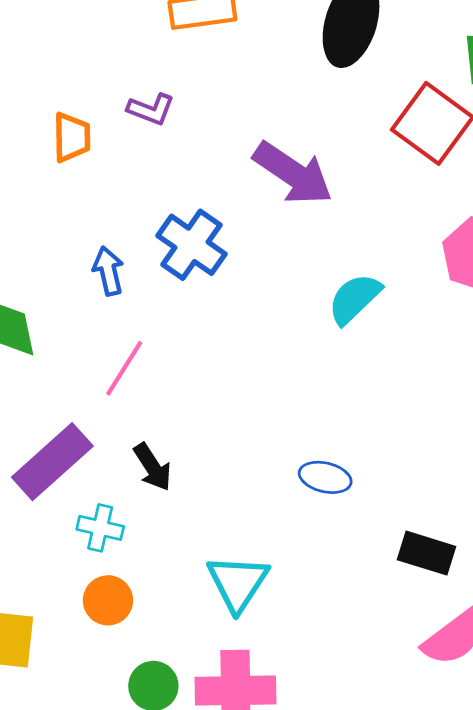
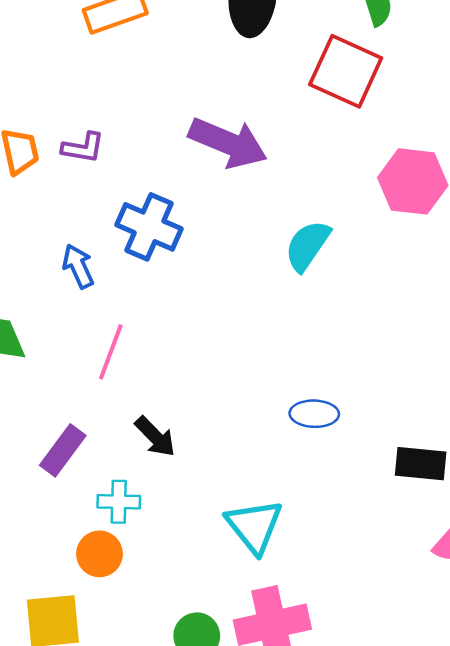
purple L-shape: (151, 109) -> (83, 148), moved
purple rectangle: (52, 462) -> (63, 450), size x0.7
orange circle: (108, 600) -> (99, 554), moved

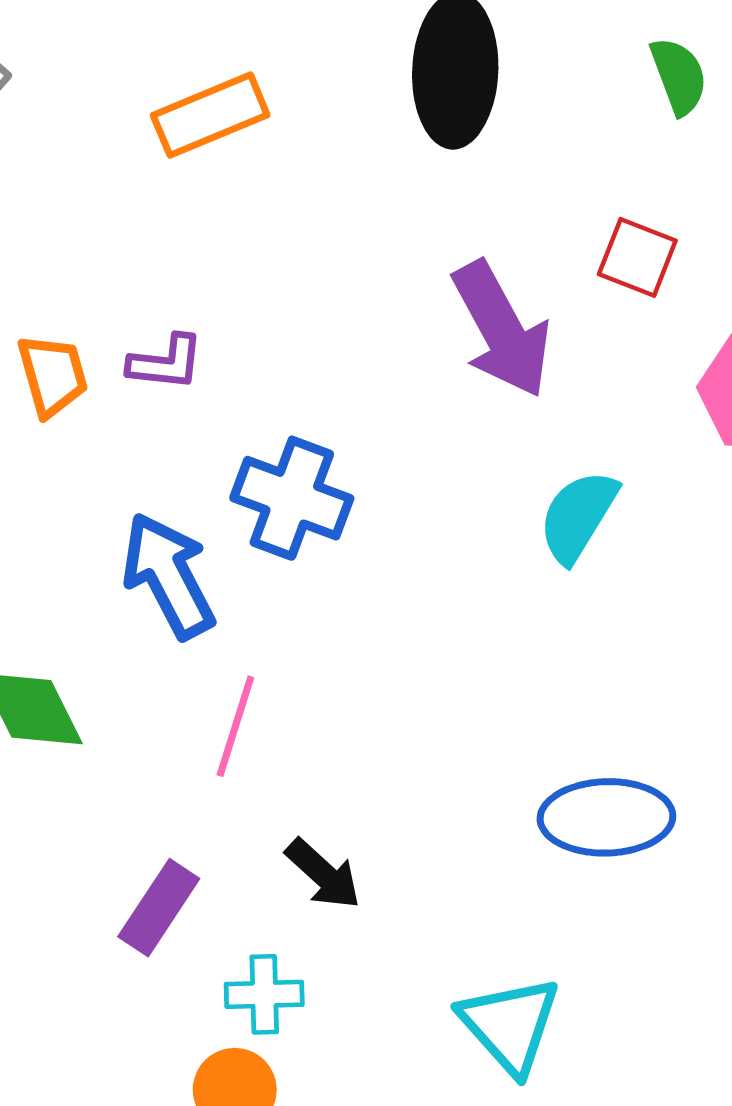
red square: (346, 71) -> (637, 257), moved, size x0.6
purple arrow: (228, 143) -> (502, 329), moved, turned 42
blue arrow: (78, 266) -> (168, 576), size x1.6
blue ellipse: (314, 414) -> (606, 817), size x1.5

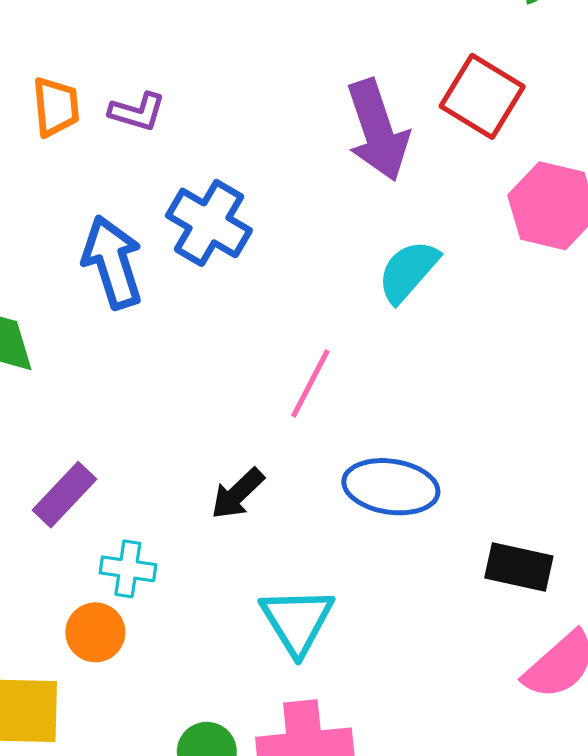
red square: (637, 257) -> (482, 96), size x1.4
pink line: (235, 726) -> (310, 384), moved
black arrow: (323, 874) -> (238, 494), moved, turned 84

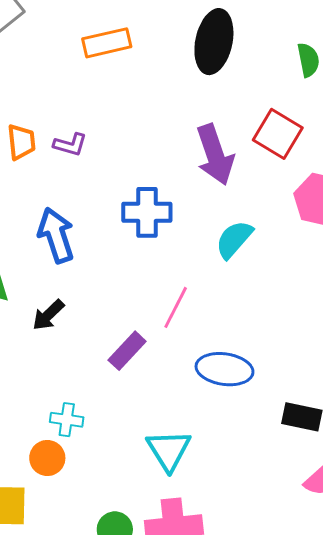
blue cross: (209, 223) -> (147, 212), moved, turned -30
black arrow: (238, 494) -> (48, 315), moved
purple rectangle: (65, 495) -> (127, 351), moved

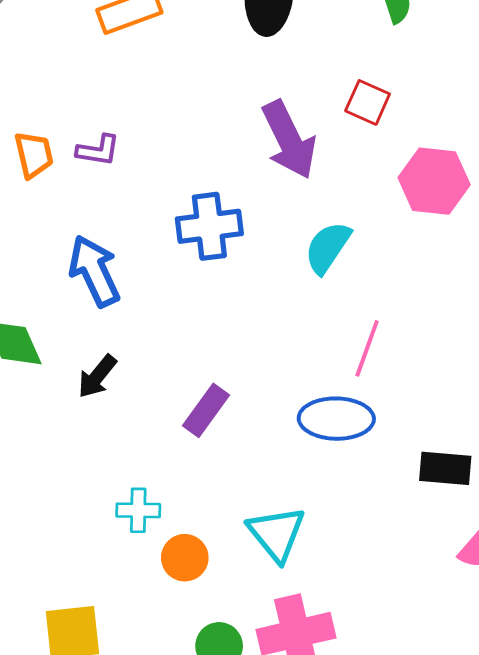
red square: (278, 134) -> (368, 102), size x0.7
pink line: (176, 307) -> (367, 348), moved
orange circle: (47, 458) -> (185, 558), moved

